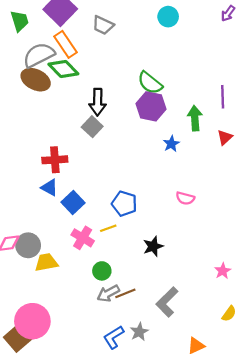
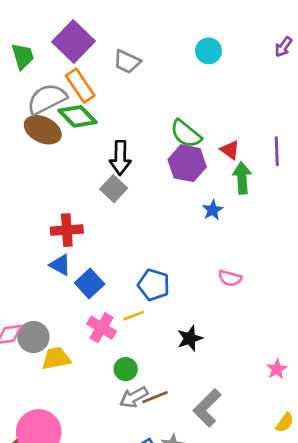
red triangle: (225, 137) -> (230, 150), moved, turned -42

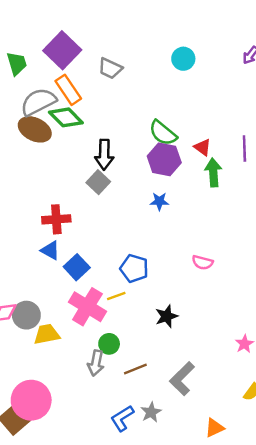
blue star: (213, 210) -> (159, 201), moved, turned 30
pink cross: (102, 328) -> (87, 307), size x1.4
gray arrow: (134, 397) -> (96, 363), moved, turned -50

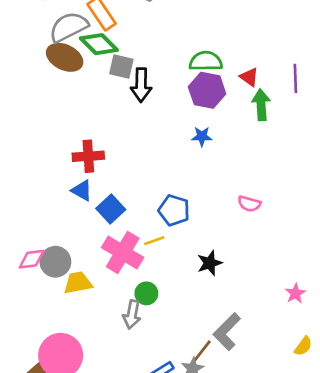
green semicircle: (163, 133) -> (206, 61), turned 140
gray square: (98, 182) -> (121, 67), moved, turned -30
brown line: (135, 369) -> (202, 351), moved, turned -30

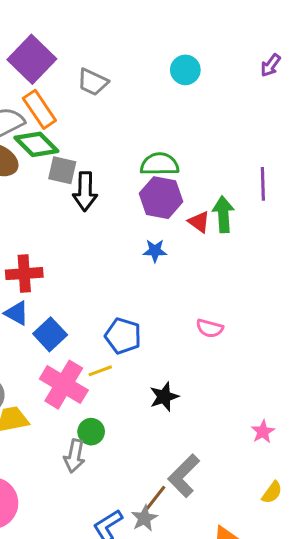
red triangle: (249, 77) -> (199, 222), moved

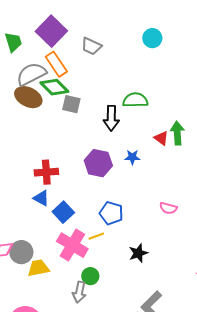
black arrow: (85, 191) -> (111, 118), moved
purple hexagon: (161, 198) -> (98, 163), moved

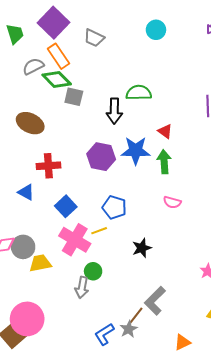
gray semicircle: (31, 74) -> (33, 66), size x0.7
brown ellipse: (28, 97) -> (30, 123), moved
green arrow: (177, 133) -> (164, 162), moved
blue star: (132, 157) -> (136, 151), size x1.8
blue triangle: (41, 198) -> (26, 192), moved

